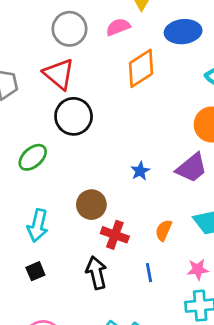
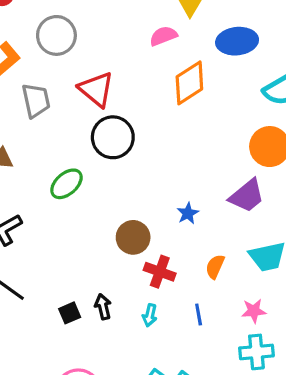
gray circle: (69, 29) -> (56, 35), moved
blue star: (140, 171) -> (188, 213), moved
cyan arrow: (38, 226) -> (150, 315), moved, size x0.6
black arrow: (96, 273) -> (103, 307), moved, size x0.7

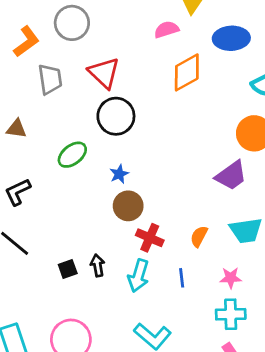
blue star: (188, 213) -> (119, 174), moved
cyan arrow: (150, 315) -> (138, 276), size x1.6

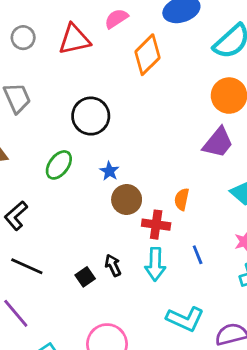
gray circle: (72, 23) -> (23, 38), size x0.7
red triangle: (104, 73) -> (74, 39), moved, turned -40
orange semicircle: (199, 236) -> (182, 199), moved

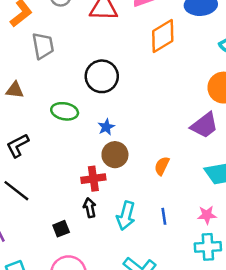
green ellipse: (59, 165) -> (65, 111), turned 50
red cross: (156, 225) -> (93, 179), moved, turned -30
black square: (85, 277) -> (61, 229), moved

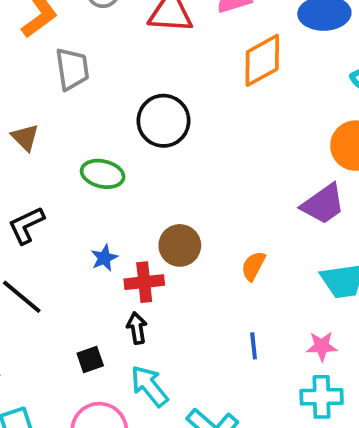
brown triangle: (15, 90) -> (25, 137), turned 36
blue star: (106, 127) -> (104, 258), moved
cyan arrow: (126, 216) -> (149, 386), moved, turned 124

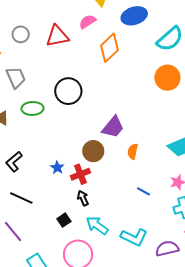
green ellipse: (103, 174) -> (32, 108), moved
purple trapezoid: (323, 204) -> (113, 127), moved
blue line: (254, 346) -> (144, 191), turned -40

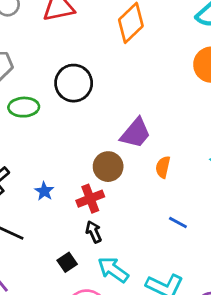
blue star: (57, 167) -> (44, 191), moved

